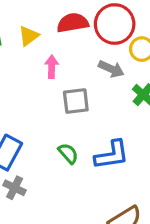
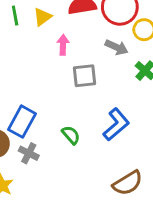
green semicircle: (68, 153) -> (71, 135), moved
blue L-shape: (112, 155) -> (116, 124), turned -32

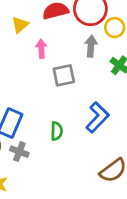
gray arrow: (117, 47) -> (91, 46), turned -105
green semicircle: (71, 135) -> (57, 131), turned 48

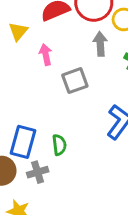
green semicircle: (57, 131) -> (59, 145), moved
gray cross: (19, 152) -> (38, 172), turned -30

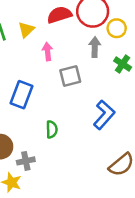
blue rectangle: (23, 142) -> (22, 95), moved
gray cross: (38, 172) -> (26, 161), moved

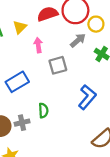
gray arrow: (95, 47) -> (78, 40), turned 49
blue rectangle: (22, 95) -> (17, 82), turned 40
gray cross: (26, 161) -> (22, 123), moved

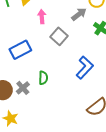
gray square: (58, 65) -> (59, 36), turned -36
gray cross: (22, 123) -> (23, 88), turned -32

